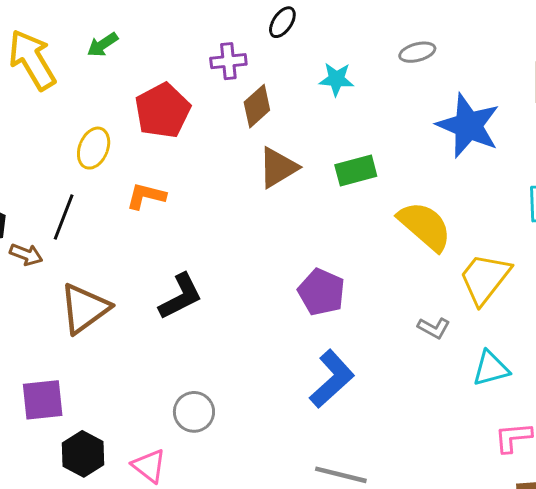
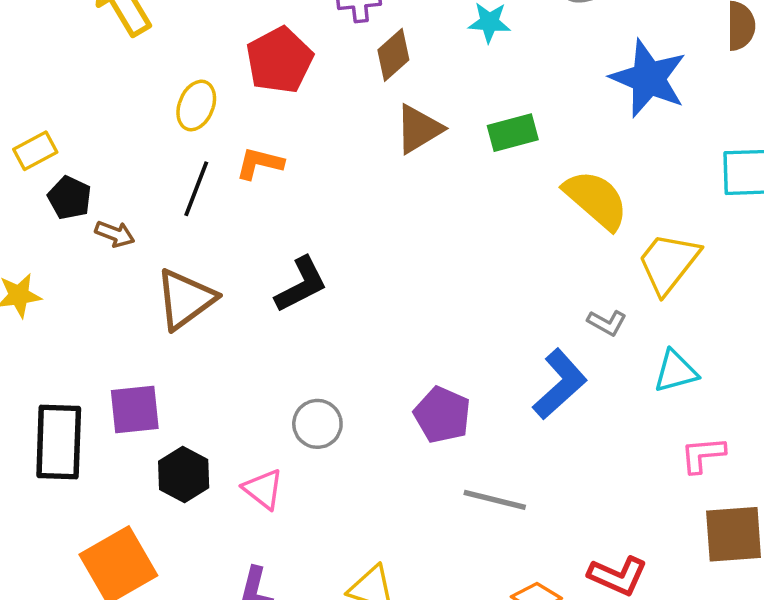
black line: (64, 217) -> (196, 189), moved
purple pentagon: (321, 292) -> (442, 415), moved
blue L-shape: (332, 379) -> (560, 384), moved

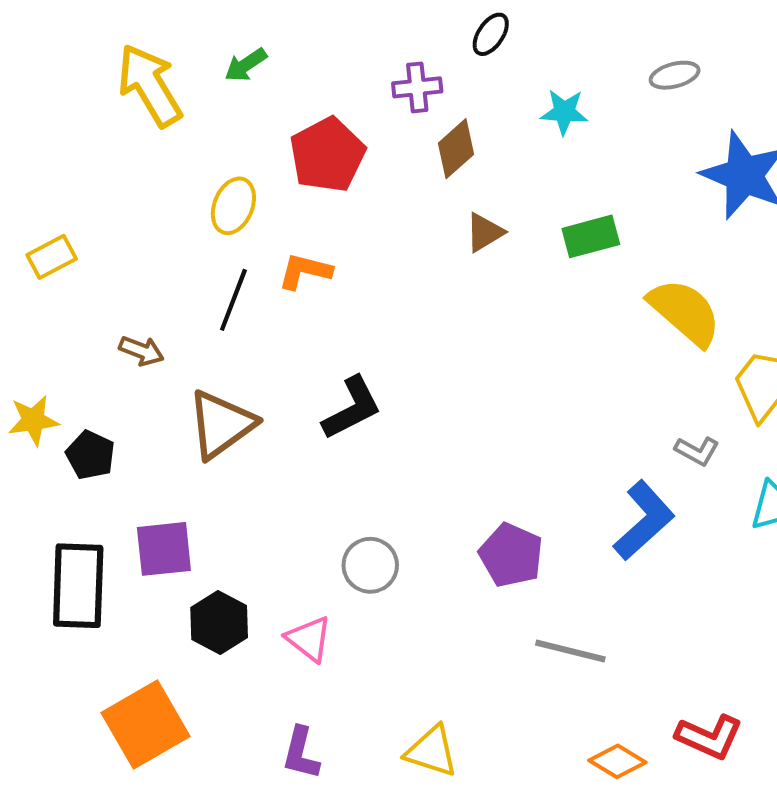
brown triangle: (419, 129) -> (485, 232), size x0.7
black pentagon: (70, 198) -> (90, 455), moved

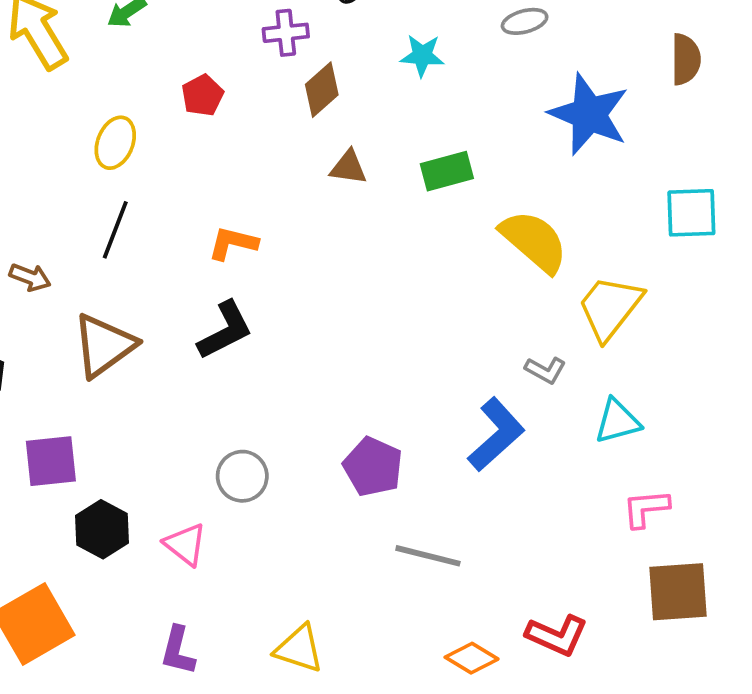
red pentagon: (327, 155) -> (202, 95), size x0.6
brown triangle: (485, 232) -> (348, 167), turned 39
orange L-shape: (305, 271) -> (233, 243), moved

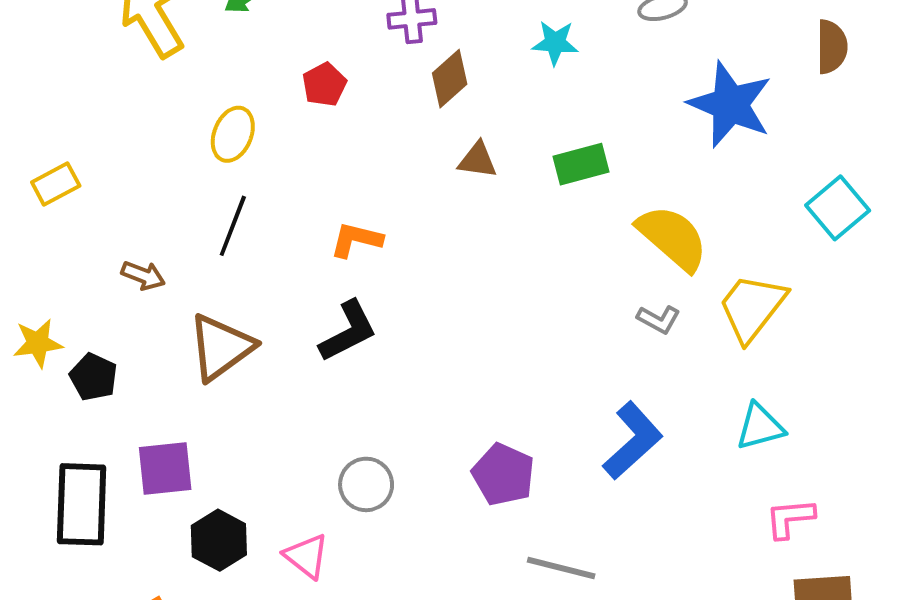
cyan square: (691, 213) -> (838, 208), turned -38
gray L-shape: (545, 370) -> (659, 319), moved

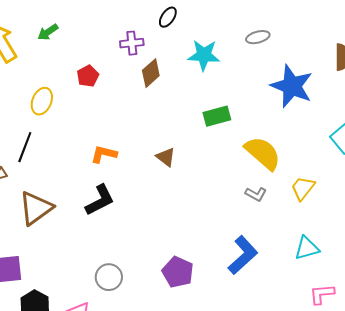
cyan star: (555, 43) -> (204, 55), size x1.4
brown triangle: (478, 160) -> (166, 157), moved, turned 30
black line: (233, 226) -> (25, 147), moved
yellow trapezoid: (752, 307) -> (303, 188), size x0.7

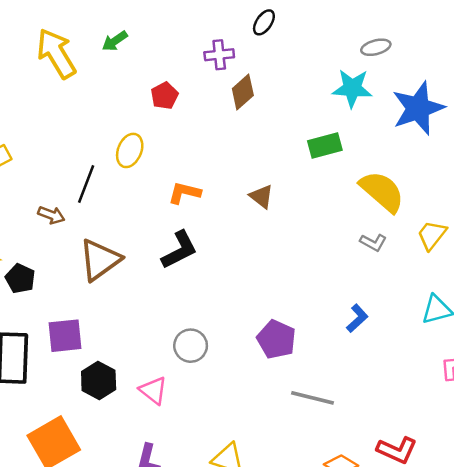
cyan star: (204, 55) -> (352, 88), moved
blue star: (292, 86) -> (418, 108), turned 30
yellow ellipse: (42, 101) -> (130, 150), moved
blue L-shape: (243, 255) -> (357, 318), size x0.6

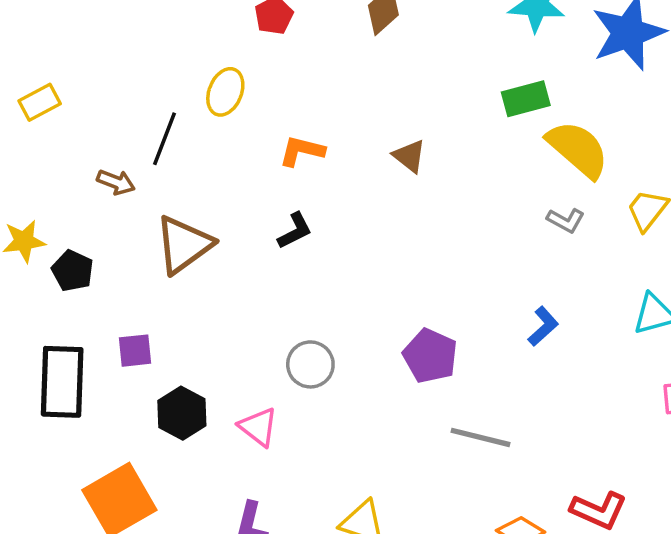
green rectangle: (325, 145) -> (526, 99), moved
black L-shape: (179, 250) -> (295, 231), size x0.7
purple square: (65, 336) -> (135, 351), size x0.7

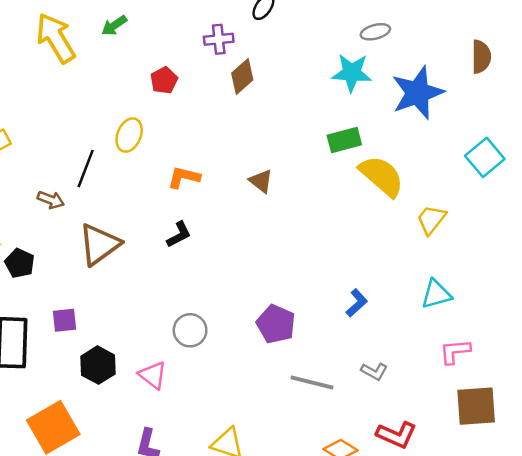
gray L-shape: (566, 220) -> (374, 371), moved

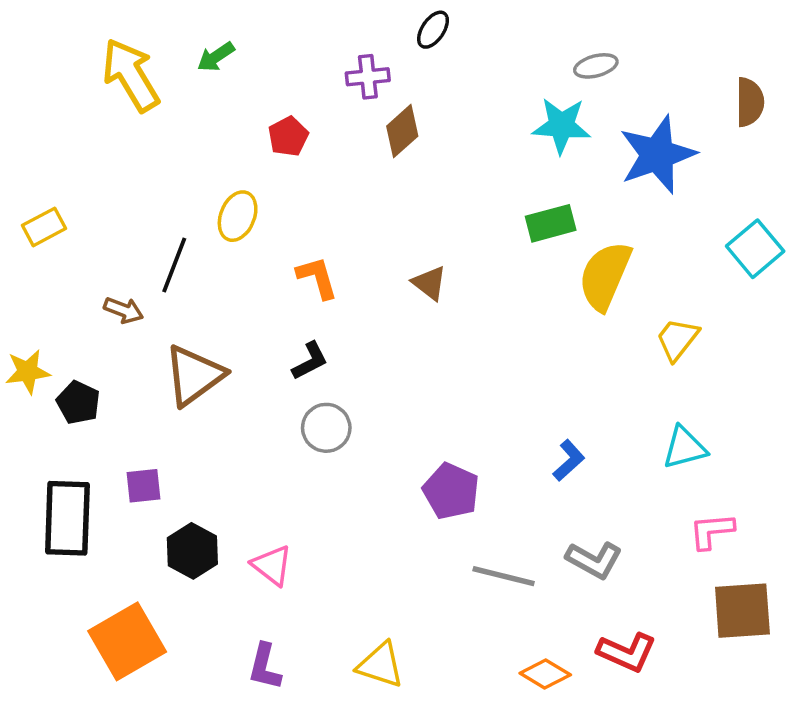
yellow semicircle: (382, 176) -> (605, 276), turned -108
orange L-shape: (184, 177) -> (317, 278), turned 60
gray circle: (190, 330) -> (326, 428), moved
gray L-shape: (374, 371) -> (594, 560), size x1.4

